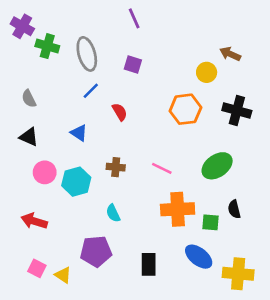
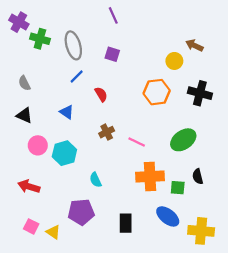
brown cross: (116, 167) -> (107, 132), moved, turned -32

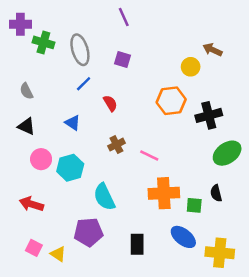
purple cross: (19, 22) -> (20, 24), turned -30
black cross: (200, 93) -> (209, 115), moved, turned -30
green ellipse: (183, 140) -> (227, 153), moved
cyan semicircle: (96, 180) -> (104, 197), size x1.6

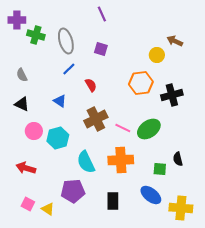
brown cross: (116, 145) -> (96, 119), size x1.6
green ellipse: (227, 153) -> (149, 129), moved
orange cross: (164, 193) -> (121, 160), moved

